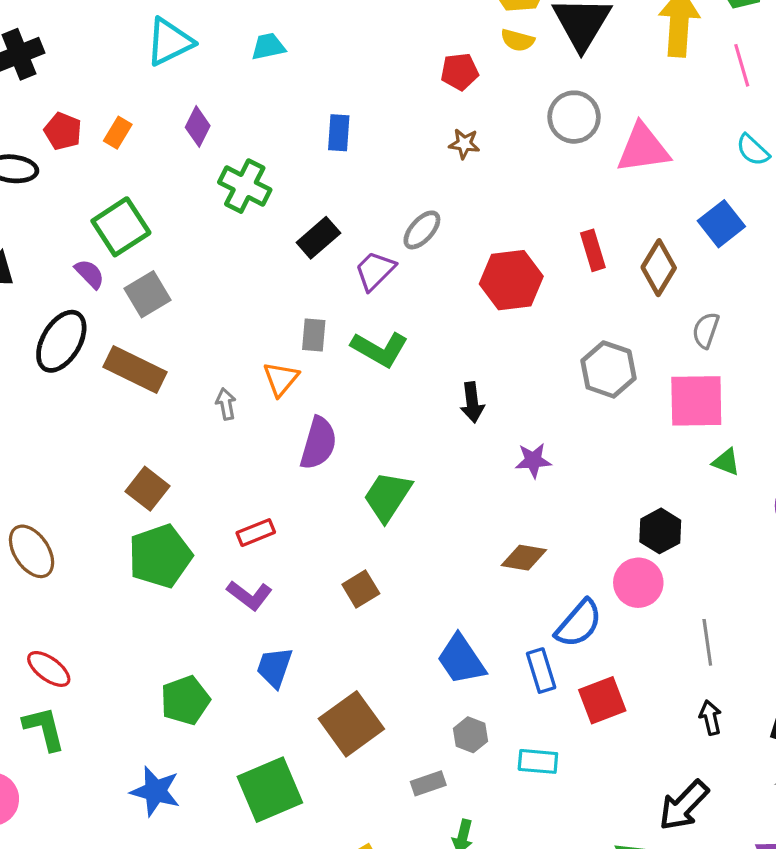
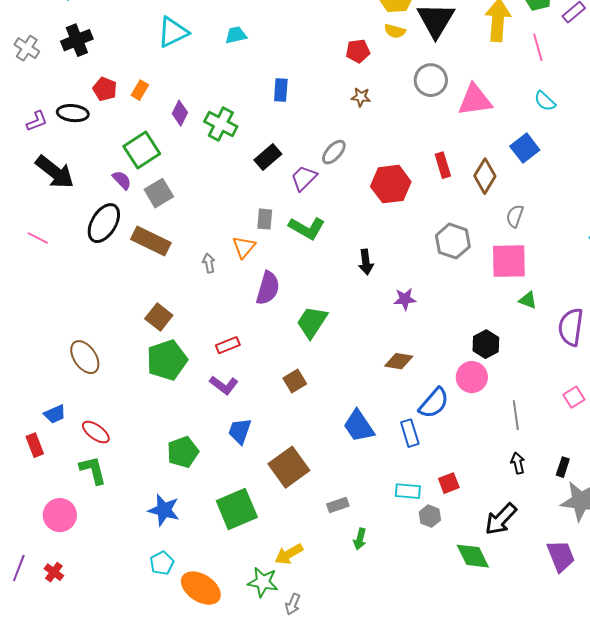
purple diamond: (198, 126) -> (180, 113), moved
red square: (602, 700) -> (449, 483), moved, size x0.7
gray hexagon: (471, 735) -> (430, 516), moved

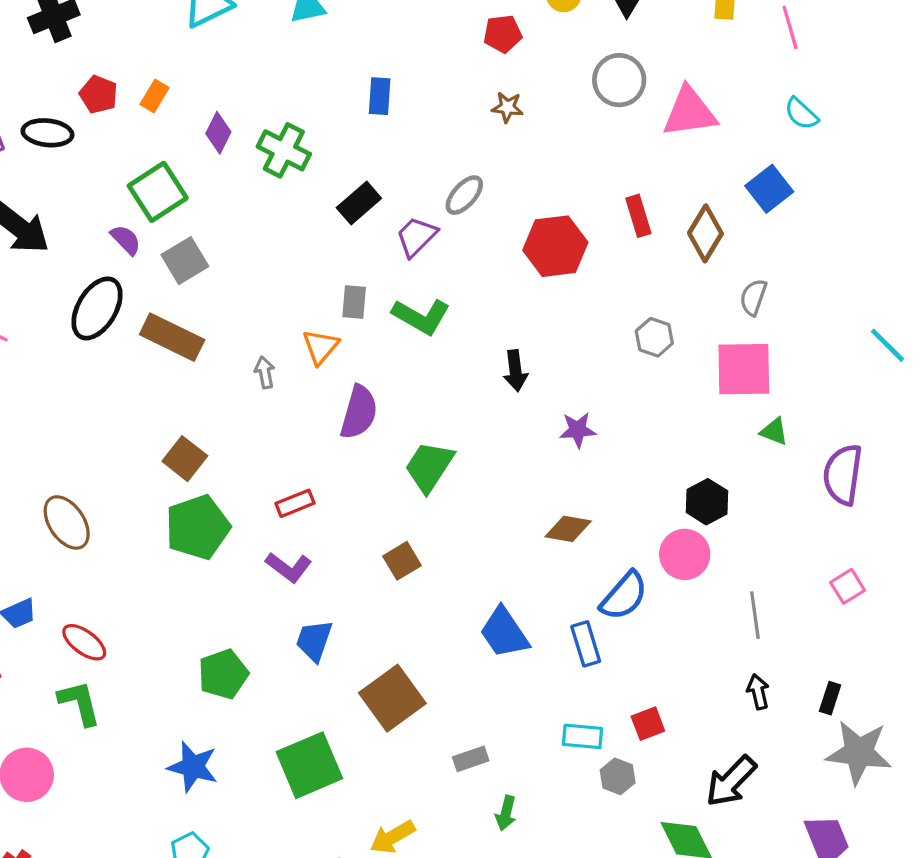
gray hexagon: (453, 241) -> (654, 337), size x0.7

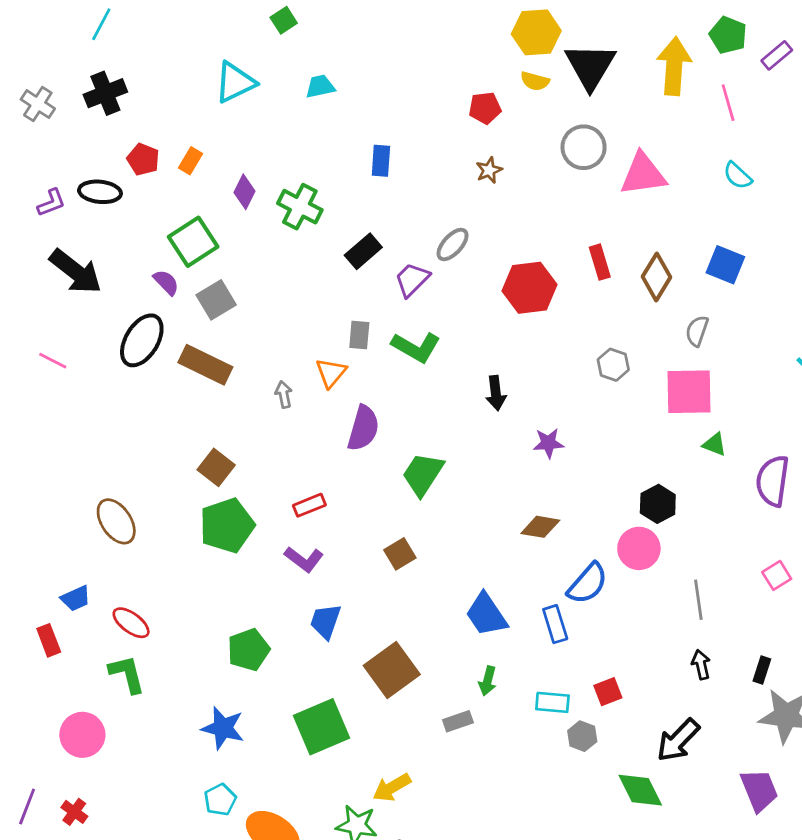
brown star: (507, 107) -> (489, 170), turned -30
blue square: (769, 189) -> (725, 265), moved, turned -30
green arrow: (506, 813) -> (488, 681), moved

